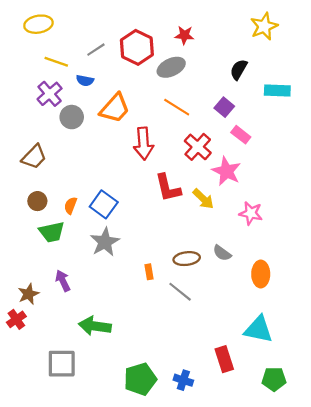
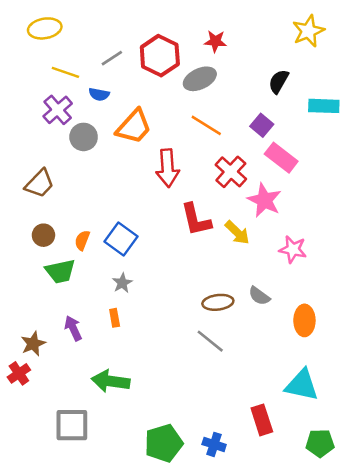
pink rectangle: (241, 135) -> (281, 158), size x1.4
gray star: (105, 242) -> (122, 283), size x0.6
orange rectangle: (149, 272) -> (115, 318), moved

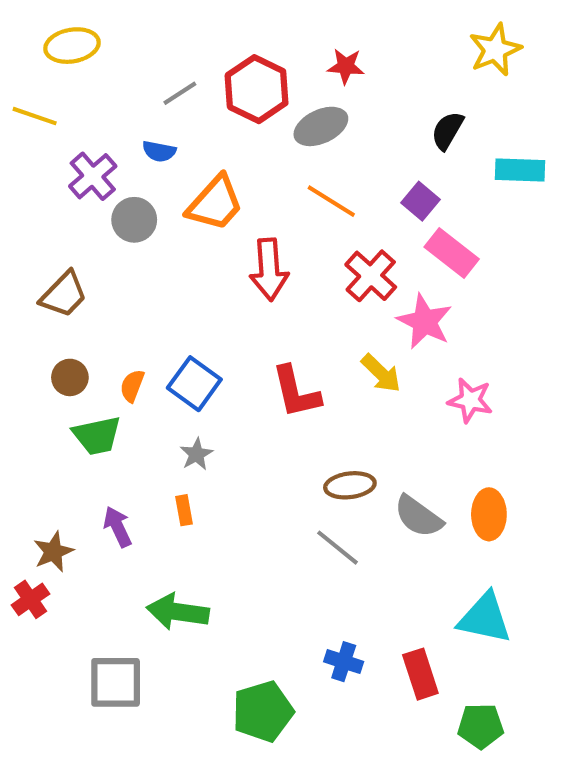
yellow line: (65, 72) -> (35, 116), moved
red L-shape: (196, 220) -> (296, 392), moved
gray semicircle: (259, 296) -> (418, 516), moved, size x1.4
green pentagon: (320, 443) -> (481, 726), moved
blue cross: (214, 444) -> (344, 662), moved

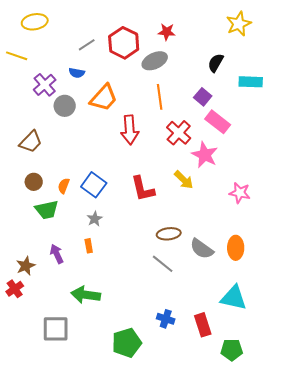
orange line: (331, 201) -> (160, 97), turned 50
pink star: (470, 400) -> (240, 193), moved

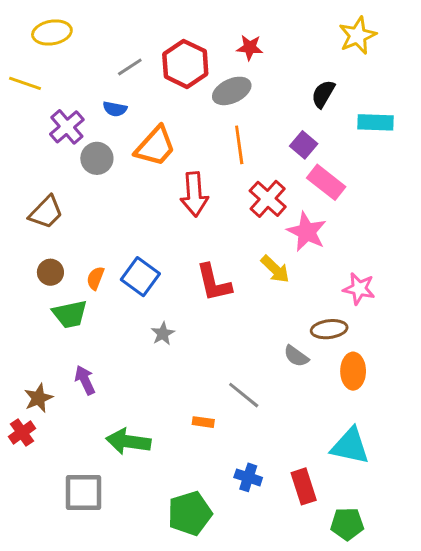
gray star: (95, 219) -> (163, 334), moved
brown ellipse: (169, 234) -> (329, 329), moved
orange rectangle: (89, 246) -> (203, 422), moved, turned -72
gray semicircle: (202, 249) -> (296, 356), moved, size x0.7

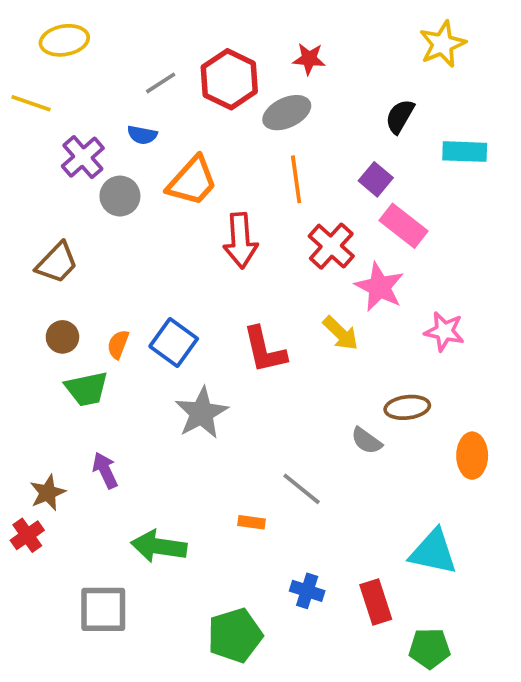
pink star: (359, 289) -> (444, 331), moved
gray star: (163, 334) -> (201, 413), size x1.8
orange ellipse: (353, 371) -> (472, 456), moved

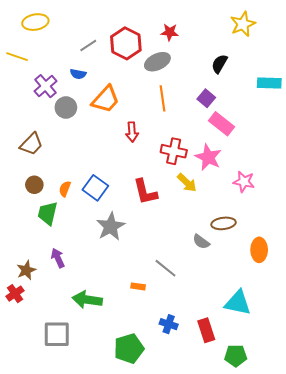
cyan rectangle: (465, 152) -> (269, 83), moved
red arrow: (240, 241) -> (132, 132), size x0.7
red cross: (331, 246) -> (174, 151), moved, turned -30
green trapezoid: (87, 389) -> (48, 213), turned 115

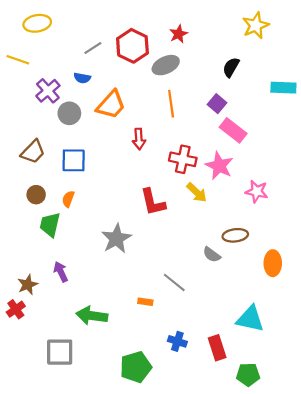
red star: (170, 32) -> (179, 34), turned -30
blue square: (95, 188) -> (74, 160), moved, turned -35

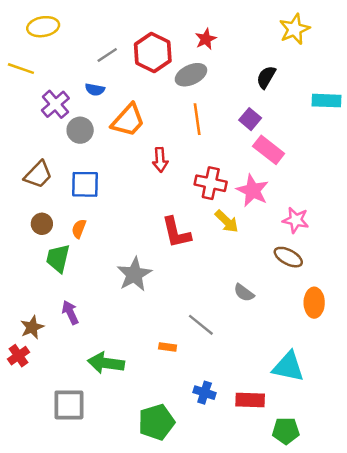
brown ellipse: (235, 235) -> (288, 257), moved, turned 35
red rectangle: (217, 348) -> (250, 400), turned -70

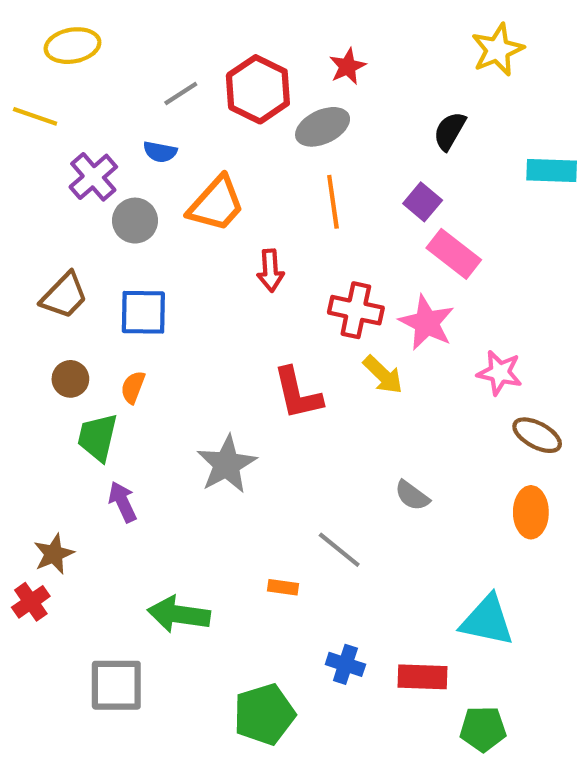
brown ellipse: (288, 257) -> (537, 435), moved
purple arrow: (70, 312) -> (123, 502), moved

